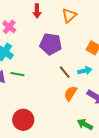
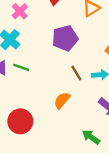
purple pentagon: (51, 44) -> (65, 38), turned -30
orange semicircle: (70, 93) -> (62, 100), moved

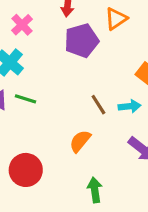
purple pentagon: (65, 38) -> (82, 41), moved
green arrow: (91, 137) -> (95, 190), moved, turned 48

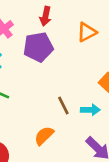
purple pentagon: (82, 41) -> (38, 47), moved

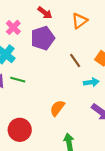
red arrow: (45, 16) -> (45, 13), turned -56
brown line: (63, 106) -> (75, 61), moved

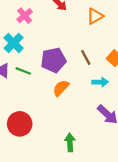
purple pentagon: (43, 38) -> (53, 60), moved
orange semicircle: (57, 108) -> (61, 88), moved

